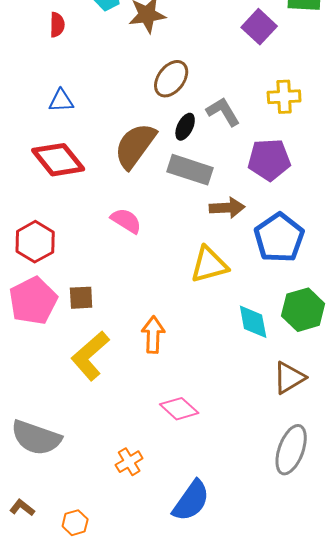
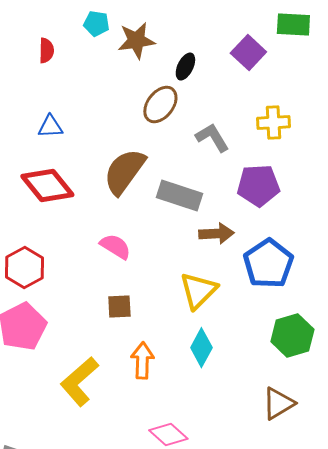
black ellipse: (185, 127) -> (185, 66), moved
yellow triangle: (209, 265) -> (198, 290), turned -30
brown square: (81, 298) -> (119, 306), moved
cyan diamond: (253, 322) -> (201, 348), moved, turned 39

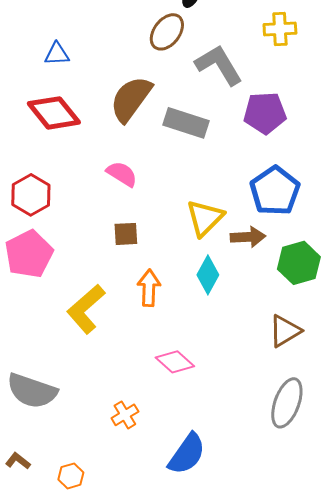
yellow cross: (273, 122) -> (280, 29), moved
gray L-shape: (212, 138) -> (219, 65), size x1.4
brown arrow: (216, 234) -> (248, 237), moved

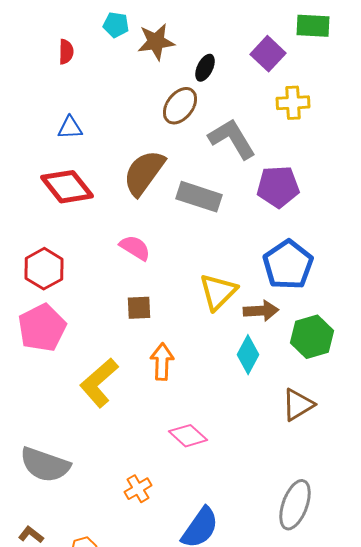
cyan diamond: (208, 275) -> (248, 355), moved
gray ellipse: (287, 403) -> (295, 505), moved

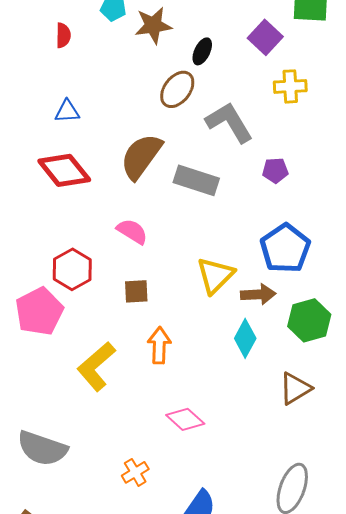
purple pentagon: (278, 187) -> (275, 170), size x0.6
red hexagon: (44, 269) -> (72, 269), moved

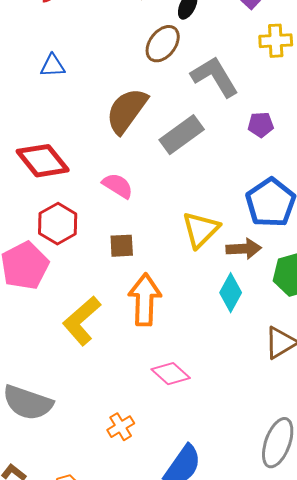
red diamond: (64, 170) -> (43, 161), moved
gray rectangle: (196, 180) -> (182, 135), turned -54
orange arrow: (159, 345) -> (145, 300), size x1.4

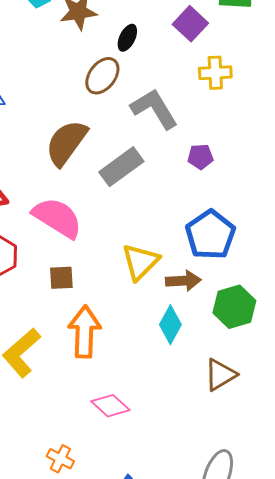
pink semicircle: (118, 186) -> (57, 218), size x1.6
orange cross: (121, 427) -> (60, 459), turned -32

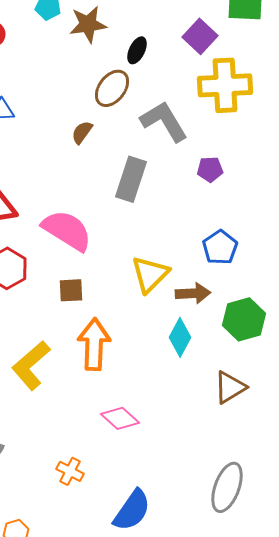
yellow cross: (215, 73) -> (225, 85), size x1.6
brown semicircle: (66, 143) -> (82, 132), moved, size x0.5
gray rectangle: (121, 167) -> (131, 179), turned -36
blue pentagon: (210, 235) -> (220, 247), size x0.7

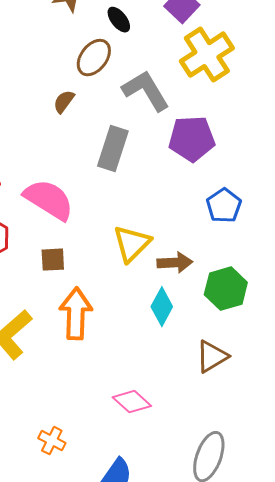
black ellipse: (137, 50) -> (119, 20), turned -64
yellow cross: (225, 85) -> (207, 55), turned -30
purple pentagon: (210, 169) -> (192, 139), size x1.8
blue pentagon: (220, 247) -> (224, 206), moved
pink diamond: (120, 418) -> (132, 402), moved

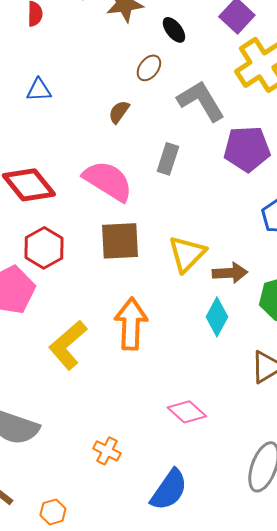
brown ellipse: (94, 58) -> (149, 68), size x0.7
gray rectangle: (113, 149) -> (168, 159), size x0.7
pink semicircle: (49, 200) -> (108, 181), moved
brown square: (53, 260) -> (120, 241), moved, size x1.6

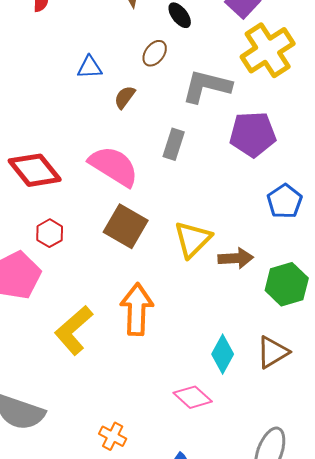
blue triangle: (39, 90) -> (90, 67), moved
gray L-shape: (201, 101) -> (207, 86), turned -45
brown square: (120, 241) -> (126, 226), turned 33
red hexagon: (44, 248) -> (50, 233), size x0.7
cyan diamond: (217, 317) -> (223, 354), moved

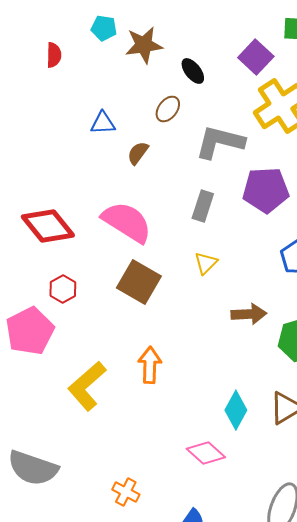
gray rectangle: (174, 144) -> (203, 206), moved
yellow triangle: (193, 239) -> (206, 263), moved, size x0.6
orange arrow: (137, 309) -> (150, 365), size x0.7

